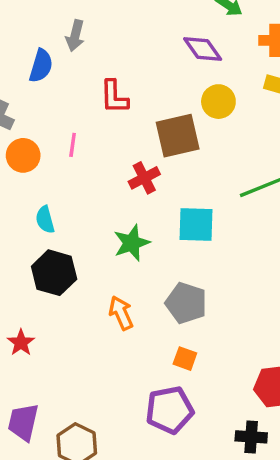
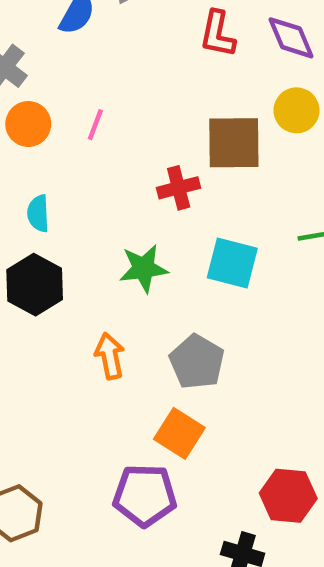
red L-shape: (114, 97) -> (218, 34), moved
orange square: (185, 359) -> (179, 433), size x1.5

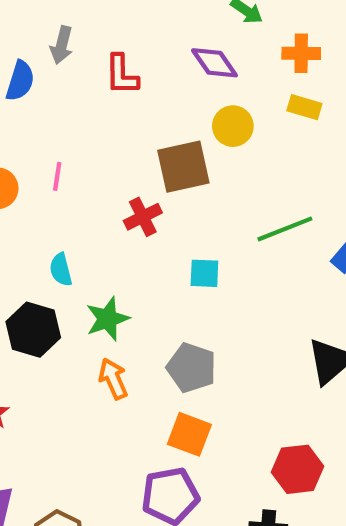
red L-shape: (218, 34) -> (122, 75), moved
cyan semicircle: (38, 213) -> (61, 270), moved
cyan square: (232, 263) -> (204, 273), size x0.7
green star: (144, 268) -> (107, 319), moved

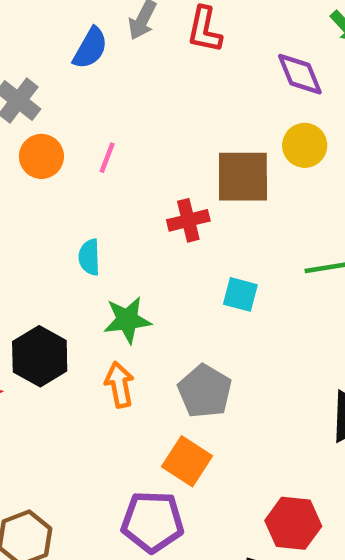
red L-shape: (122, 75) -> (205, 30), moved
black hexagon: (33, 330) -> (40, 356), moved

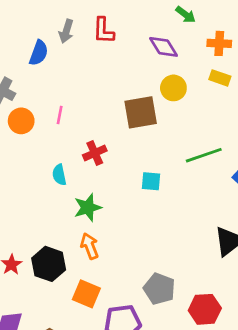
red cross: (188, 220) -> (95, 153), moved
black hexagon: (40, 356) -> (49, 264), moved
gray pentagon: (205, 391) -> (159, 289), moved
orange square: (187, 461) -> (86, 294), moved

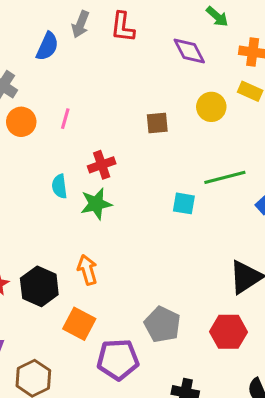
yellow circle: (173, 88) -> (211, 107), moved
brown square: (141, 112) -> (157, 123), size x0.6
cyan square: (151, 181) -> (184, 203), moved
green star: (88, 208) -> (96, 204), moved
red hexagon: (205, 309) -> (228, 332), moved

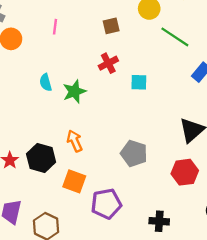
pink line: (65, 119) -> (55, 27), moved
red cross: (102, 165) -> (108, 63), moved
green line: (225, 177) -> (175, 37), moved, turned 56
gray pentagon: (162, 325) -> (134, 153), moved

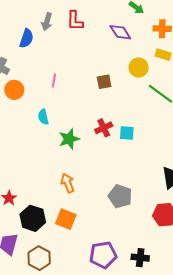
red cross: (108, 63) -> (104, 128), moved
cyan semicircle: (46, 82) -> (43, 117), moved
black hexagon: (41, 158) -> (33, 218), moved
purple pentagon: (106, 204) -> (103, 255), moved

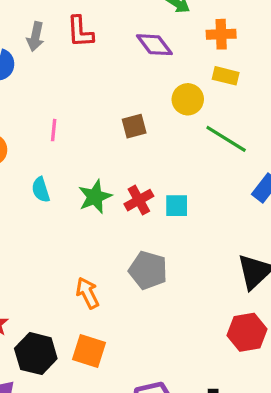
green star: (69, 139) -> (95, 197), moved
gray pentagon: (120, 196) -> (148, 270), moved

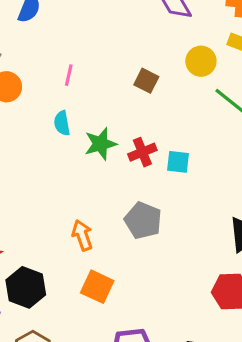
brown square: (134, 126) -> (146, 81), turned 35
cyan semicircle: (41, 190) -> (62, 123), moved
orange square: (89, 351) -> (97, 287), moved

